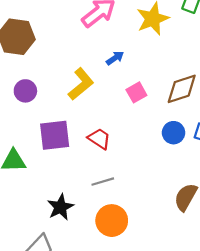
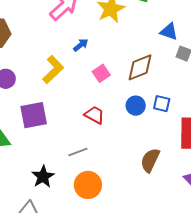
red trapezoid: (99, 139) -> (94, 115), moved

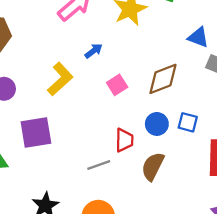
red trapezoid: (94, 115) -> (124, 140), moved, turned 60
gray line: (78, 152) -> (99, 165), moved
brown semicircle: (150, 160) -> (153, 166), moved

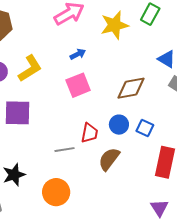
yellow L-shape: (60, 79) -> (30, 68), moved
pink square: (117, 85) -> (78, 85), moved, size x1.4

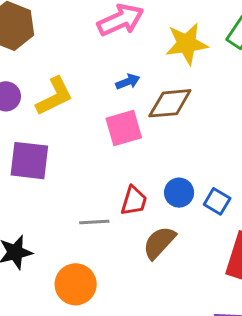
brown diamond: (131, 88) -> (170, 103), moved

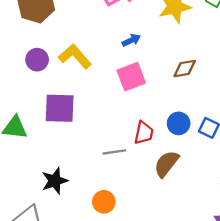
yellow L-shape: (54, 96) -> (75, 56), turned -100
brown diamond: (170, 103) -> (185, 69), moved, size x0.7
orange circle: (76, 284) -> (104, 202), size x0.7

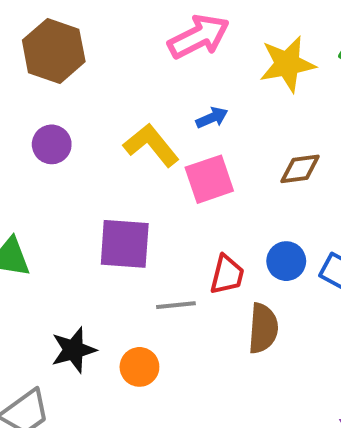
yellow L-shape: (75, 56) -> (151, 145), moved
purple square: (60, 108) -> (125, 244), moved
brown semicircle: (166, 164) -> (263, 328), turned 144
orange circle: (104, 202) -> (139, 367), moved

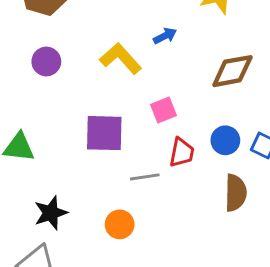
brown diamond: (300, 169) -> (232, 71), size x1.4
pink square: (209, 179) -> (163, 110), moved, size x0.7
brown semicircle: (263, 328) -> (236, 193), moved
black star: (74, 350) -> (51, 213), moved

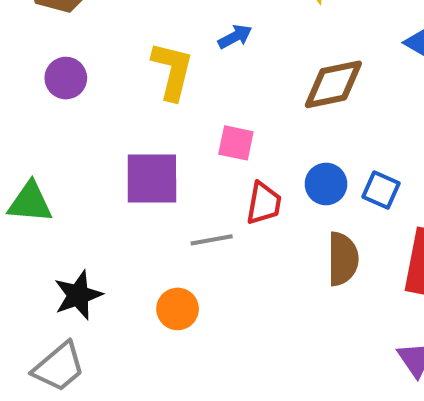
yellow L-shape: (121, 58) -> (172, 71), turned 57
pink square: (163, 110) -> (236, 143), turned 35

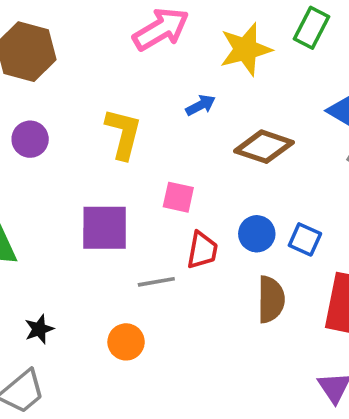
blue arrow: (235, 37) -> (201, 105), moved
brown diamond: (333, 84) -> (264, 147), turned 30
black star: (78, 295) -> (39, 329), size x0.7

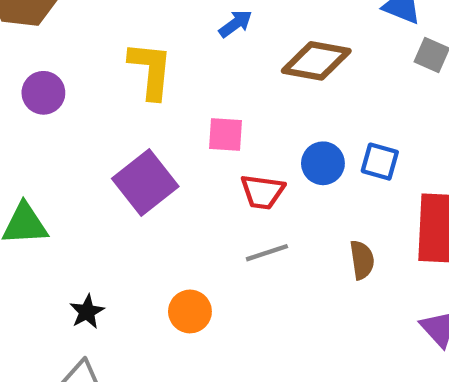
purple square: (105, 228) -> (145, 183), turned -30
red trapezoid: (202, 250) -> (262, 192), turned 96
gray line: (156, 282) -> (267, 253), moved
brown semicircle: (271, 299) -> (362, 260), moved, size x0.7

